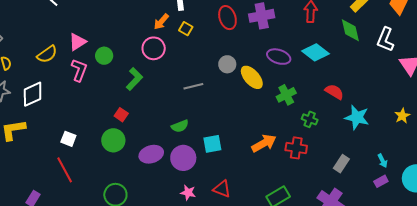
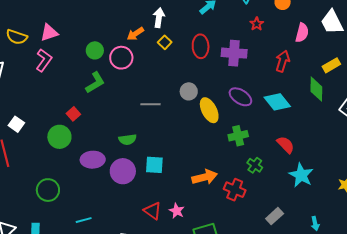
yellow square: (186, 29) -> (165, 42), moved
yellow semicircle: (47, 54) -> (17, 37), turned 40
green circle: (104, 56) -> (95, 50), moved
pink star: (188, 193) -> (177, 211), moved

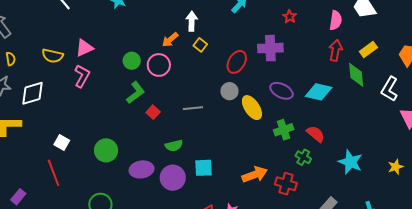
red ellipse: (201, 46) -> (237, 62), moved, turned 40
red arrow: (283, 61) -> (335, 50), moved
cyan diamond: (277, 102) -> (319, 92), turned -32
red square: (73, 114) -> (153, 112), moved
red semicircle: (286, 145) -> (316, 134), moved

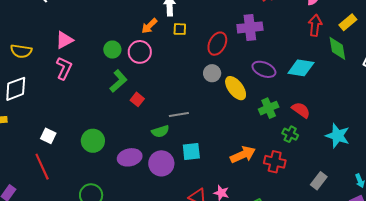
yellow square: (200, 45) -> (180, 29), turned -32
yellow semicircle: (53, 56) -> (21, 51), moved
gray line: (193, 108) -> (179, 115), moved

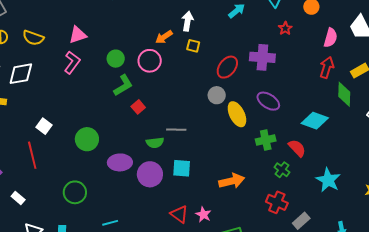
green circle: (112, 50) -> (116, 59), moved
cyan diamond: (301, 68) -> (315, 121), moved
red cross: (275, 162) -> (277, 202), moved

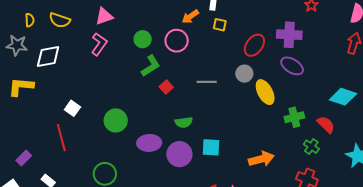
purple ellipse: (268, 101) -> (292, 66), moved
gray line: (176, 130) -> (207, 82), moved

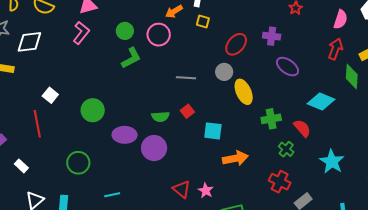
purple cross: (289, 35) -> (272, 36), size x0.7
purple ellipse: (292, 66) -> (287, 67), moved
red square: (166, 87) -> (187, 111), moved
cyan square: (211, 147) -> (213, 131), moved

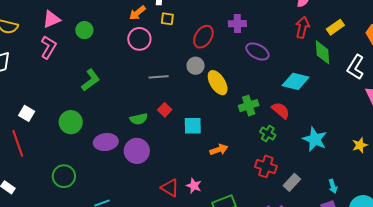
green circle: (125, 31) -> (84, 30), moved
pink circle: (159, 35) -> (139, 39), moved
green L-shape: (131, 58) -> (91, 80), moved
orange arrow: (235, 158) -> (219, 150), size x0.7

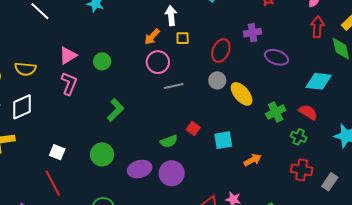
gray line: (159, 77) -> (174, 86), moved

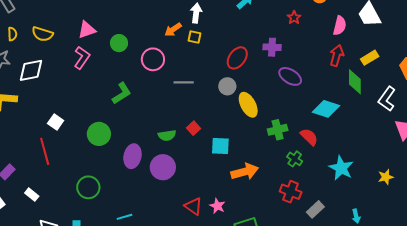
yellow square: (183, 38) -> (195, 37), moved
pink circle: (158, 62) -> (153, 59), moved
orange arrow: (253, 160) -> (245, 172), size x1.5
purple ellipse: (140, 169) -> (133, 156), turned -75

